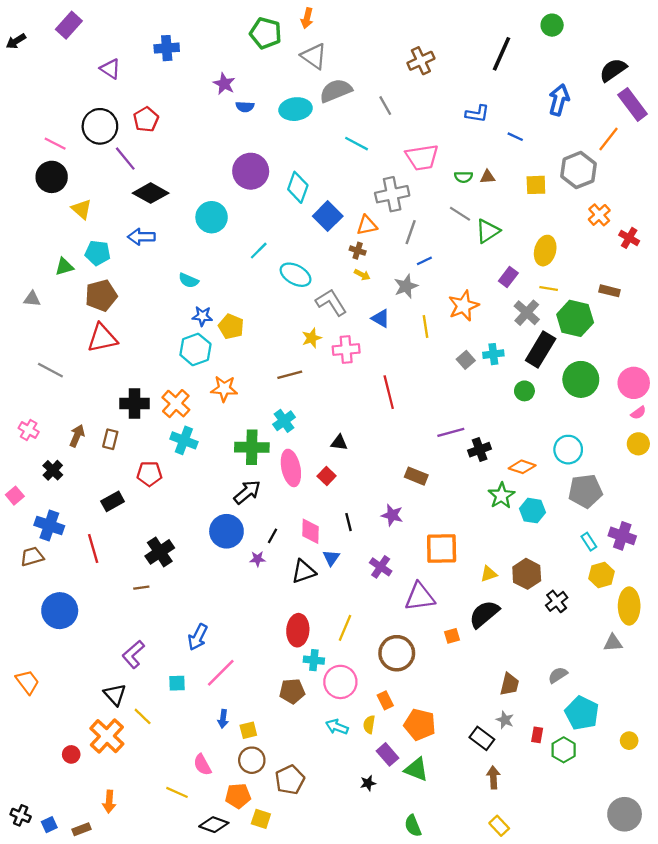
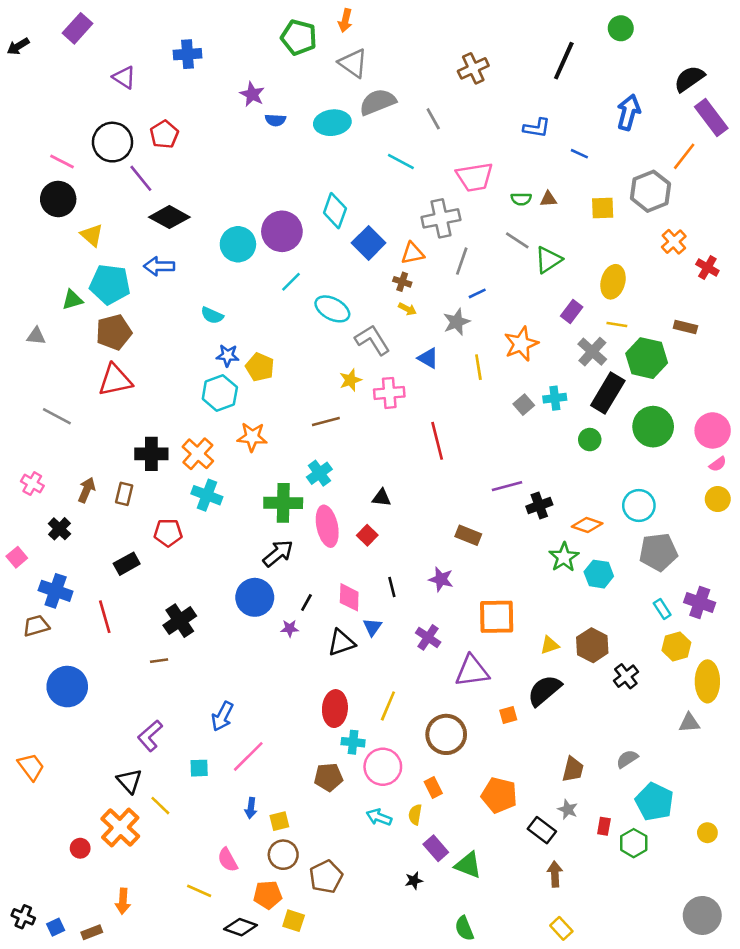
purple circle: (251, 171) -> (282, 231), moved
cyan pentagon: (98, 253) -> (110, 284), size x1.4
orange pentagon: (420, 725) -> (499, 795), moved

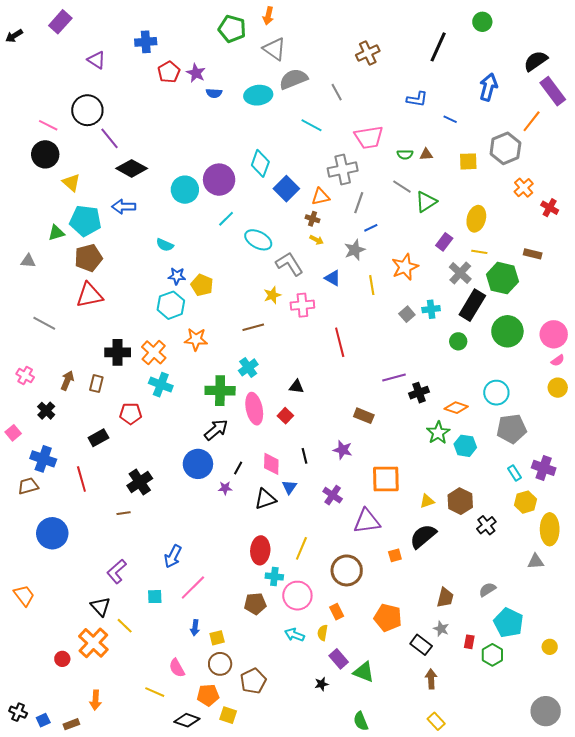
red pentagon: (164, 134) -> (169, 72), moved

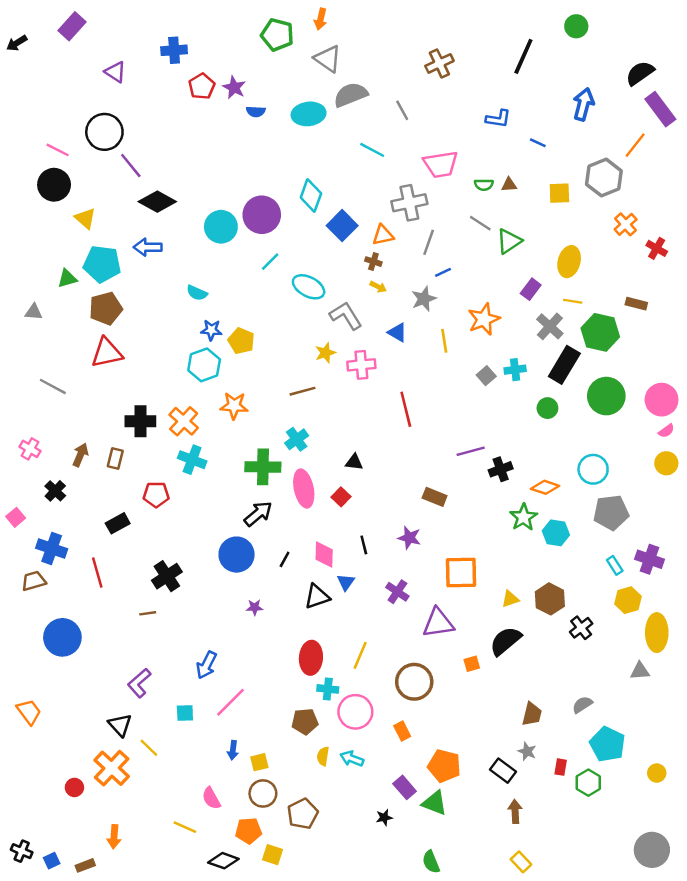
purple star: (225, 488) -> (255, 607), moved
orange pentagon: (388, 618) -> (444, 766), moved
yellow semicircle: (323, 633) -> (323, 756), moved

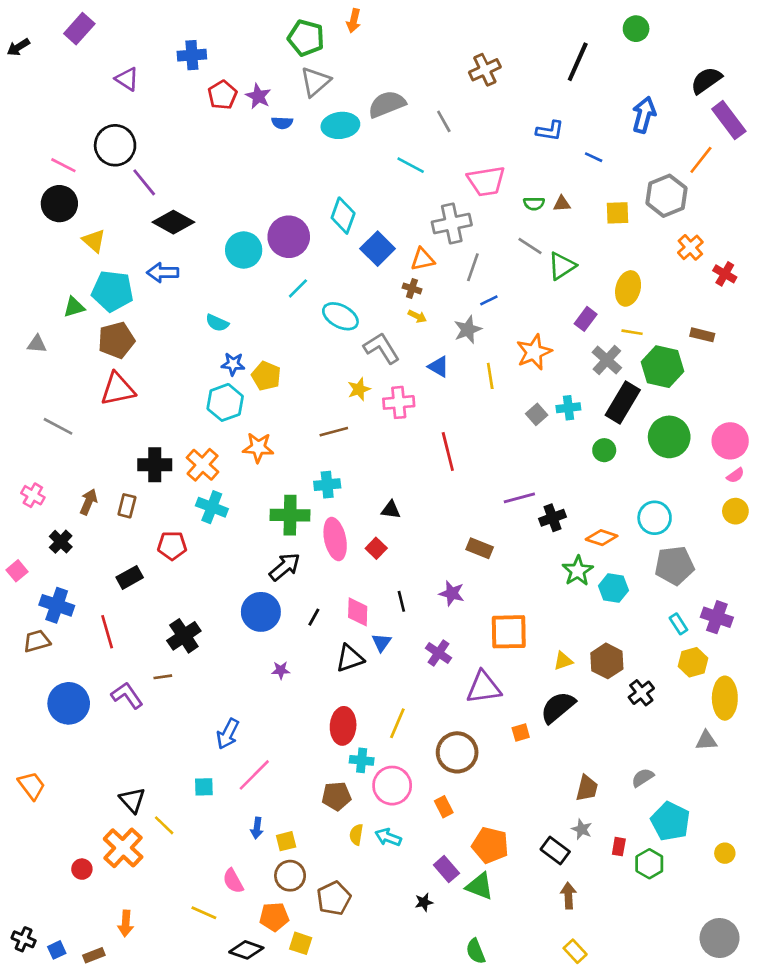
gray triangle: (328, 59) -> (315, 82), moved, turned 44
cyan cross: (297, 439) -> (327, 485), turned 30
purple L-shape: (139, 683) -> (127, 695), moved, turned 96

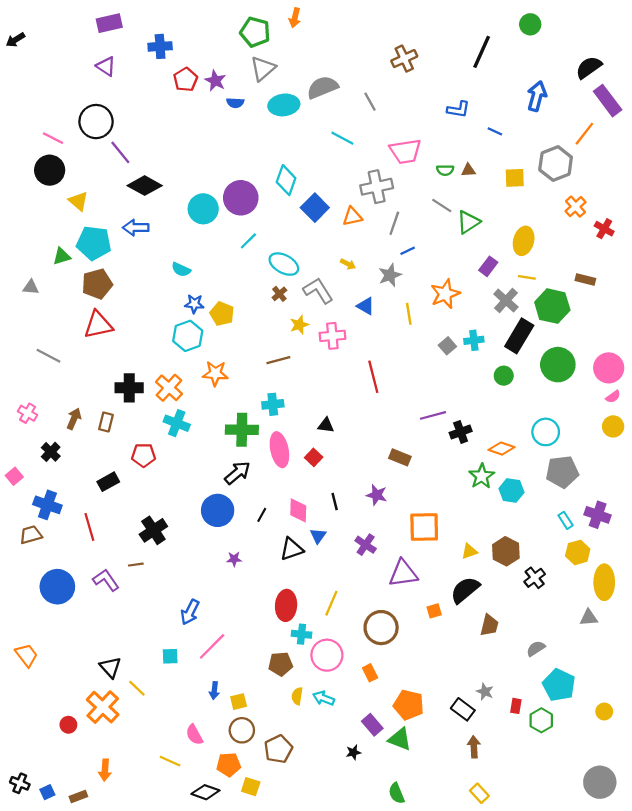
purple rectangle: (79, 29) -> (109, 23), moved, turned 35
brown cross: (412, 288) -> (279, 294), moved, turned 32
brown trapezoid: (587, 788) -> (489, 625), moved

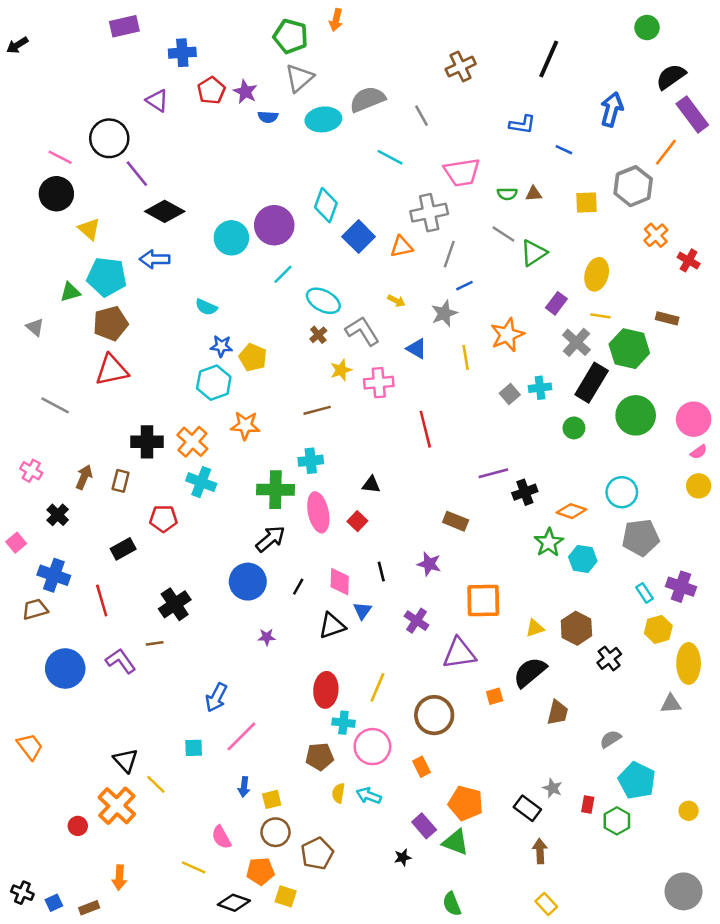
green circle: (530, 24) -> (647, 28), moved
purple triangle: (106, 66) -> (157, 101), moved
gray triangle: (31, 287) -> (35, 327), turned 35

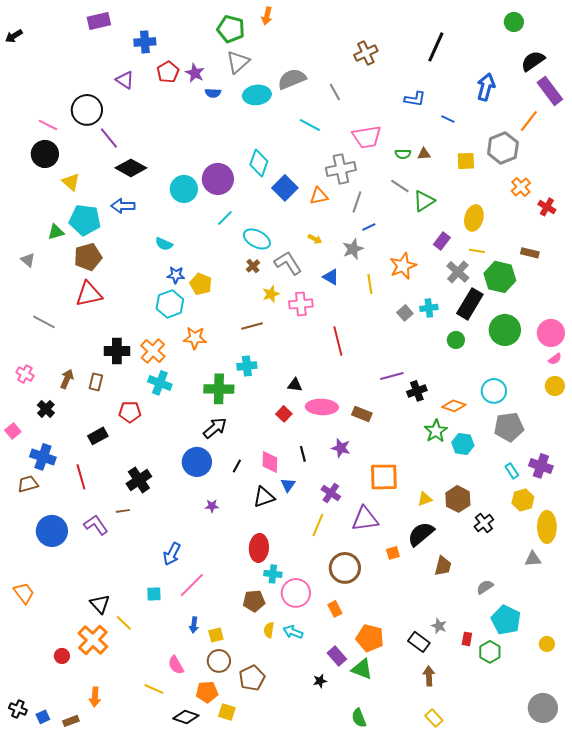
pink ellipse: (318, 512) -> (322, 407), moved, turned -76
yellow line: (377, 687) -> (318, 525), moved

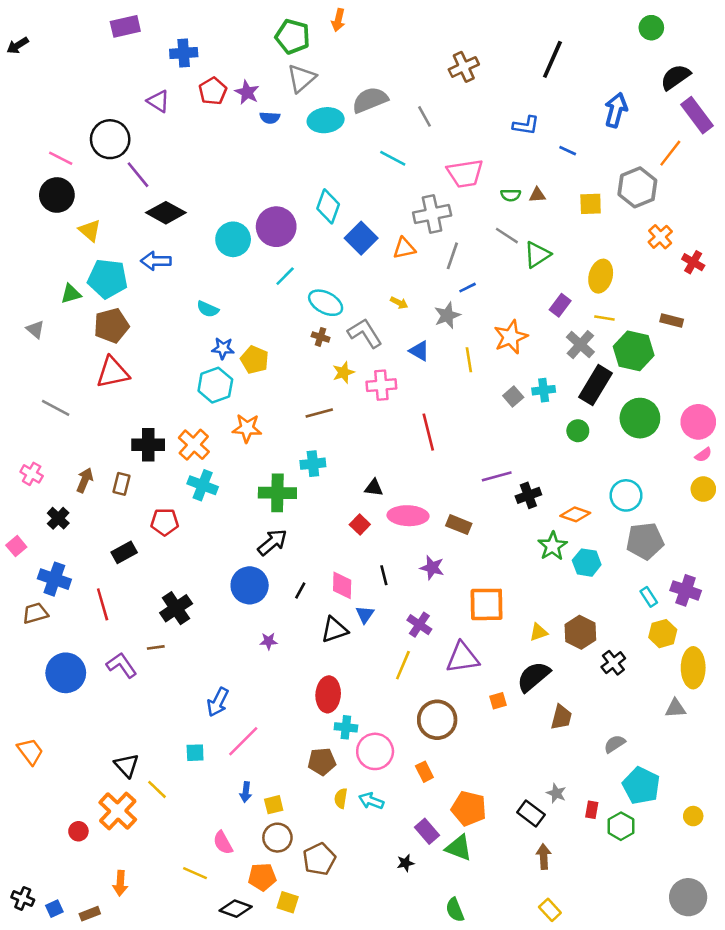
brown cross: (253, 266) -> (321, 337), turned -32

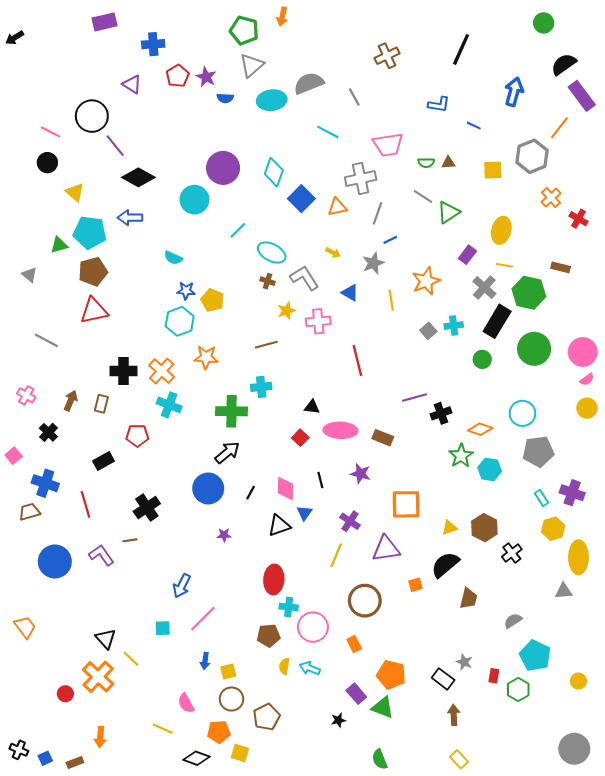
black circle: (57, 195) -> (47, 163), size x0.7
purple circle: (276, 227) -> (223, 168), moved

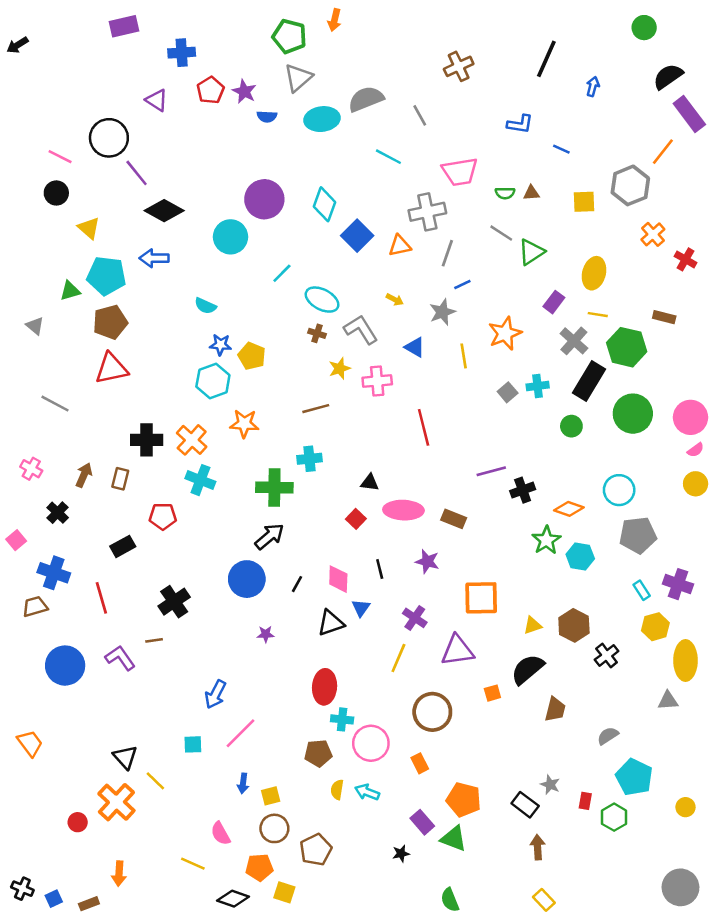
blue arrow: (514, 92) -> (593, 86), moved, size x0.6

